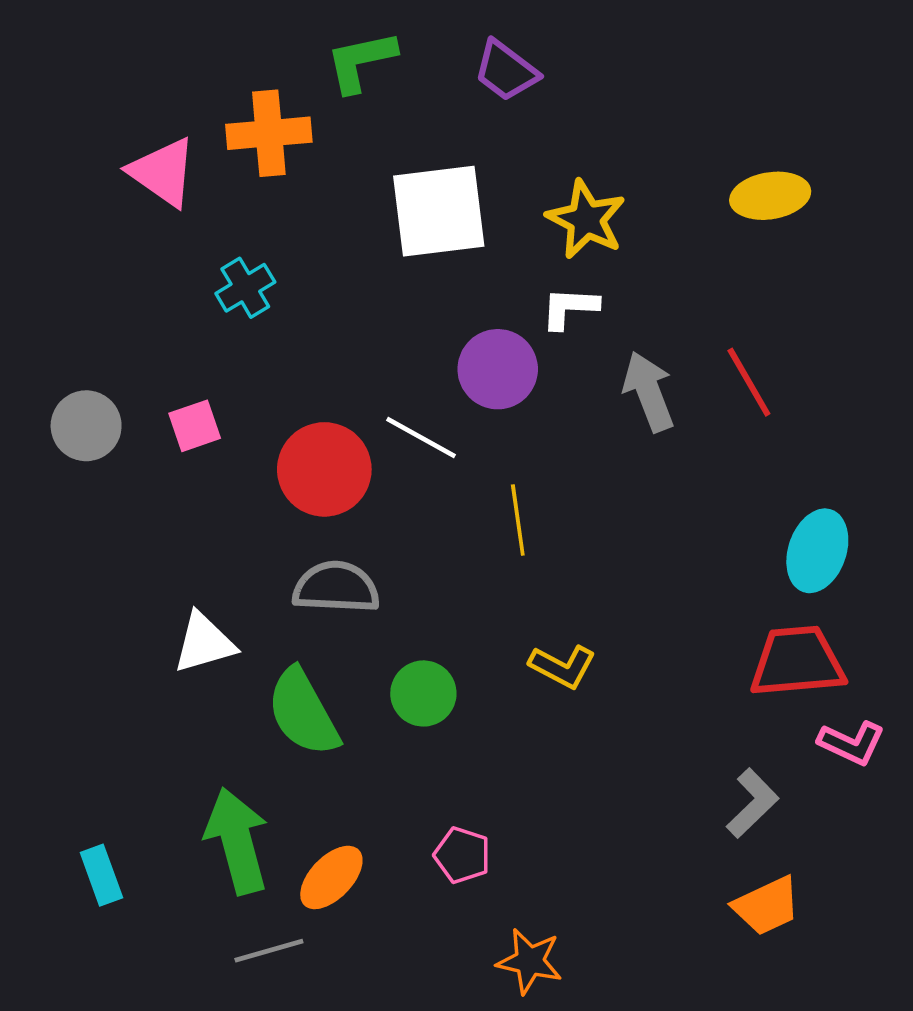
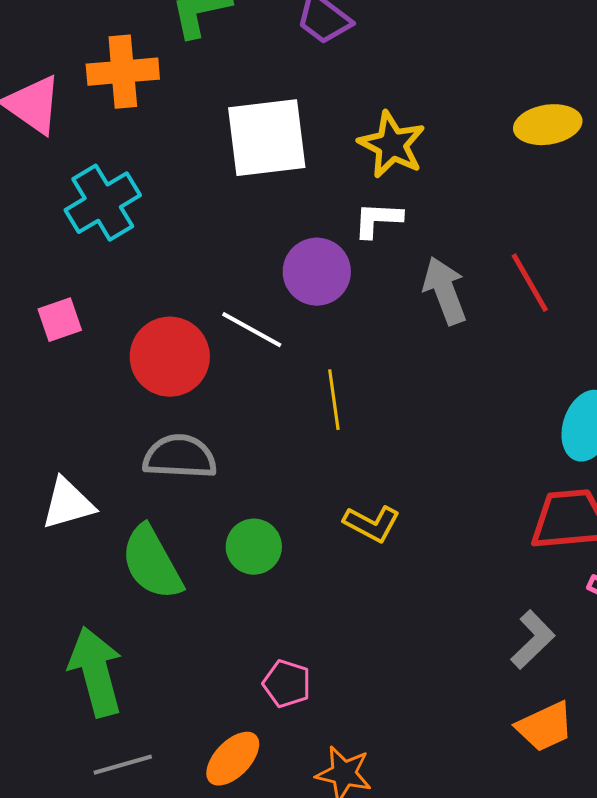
cyan cross: (245, 288) -> (103, 203), size x1.5
orange ellipse: (331, 877) -> (233, 759), moved

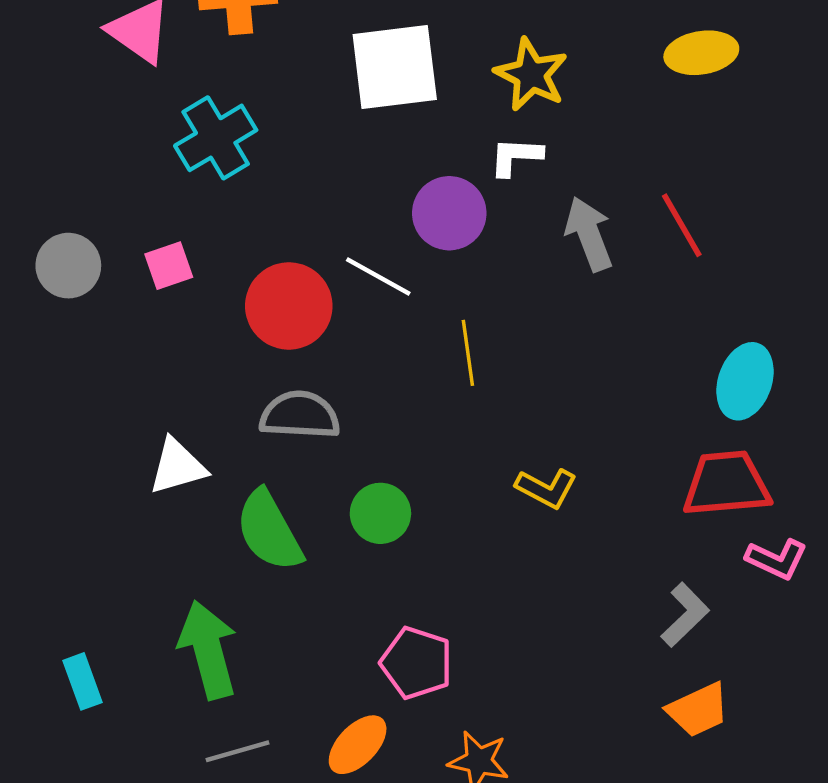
yellow L-shape: (372, 524) -> (546, 488), moved
pink pentagon: (287, 684) -> (416, 663), size x1.4

